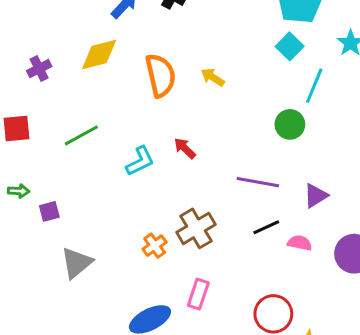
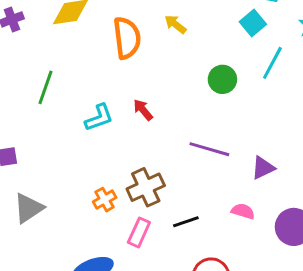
yellow arrow: (213, 77) -> (175, 24), moved
green circle: (290, 124) -> (222, 79), moved
green line: (81, 135) -> (46, 87), turned -48
black line: (266, 227) -> (186, 222), moved
pink rectangle: (198, 294) -> (139, 232), moved

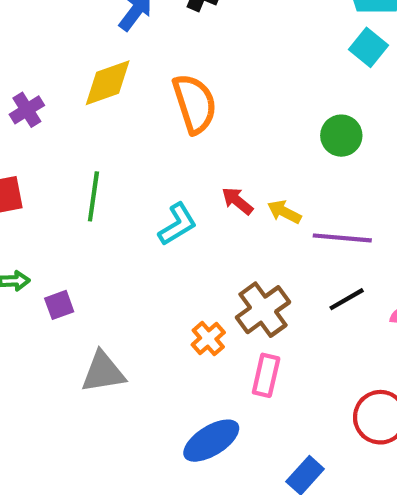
yellow arrow: (175, 24) -> (284, 212), moved
gray triangle: (28, 208) -> (103, 372), turned 36
black line: (186, 222) -> (347, 299), moved

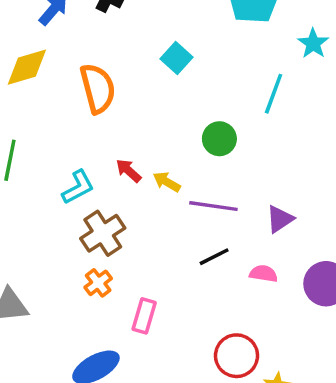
cyan square: (368, 47) -> (176, 58), moved
green circle: (341, 136) -> (219, 139), moved
brown cross: (263, 310) -> (103, 233), moved

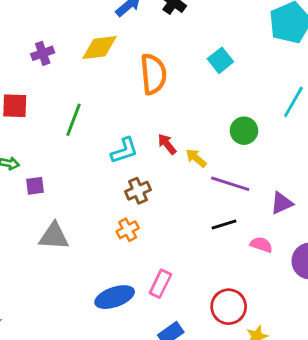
brown cross: (103, 233) -> (138, 191), size x0.7
pink rectangle: (144, 316) -> (160, 284), moved

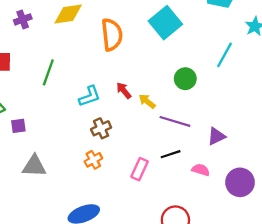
cyan square: (220, 60) -> (165, 23), size x1.6
pink rectangle: (160, 284) -> (140, 169), moved

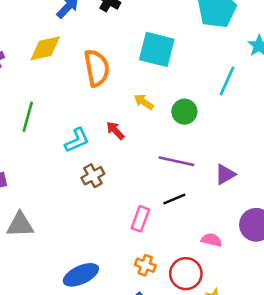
cyan square: (165, 23) -> (157, 49), turned -32
yellow arrow: (147, 101) -> (144, 102), moved
orange cross: (93, 160) -> (145, 265), moved, turned -36
pink semicircle: (201, 170) -> (211, 240), moved

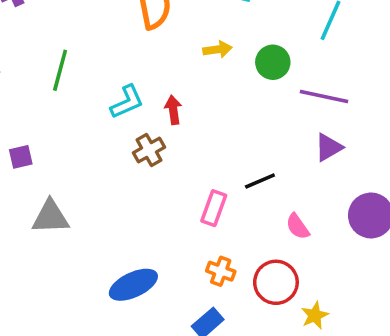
yellow arrow: (144, 102) -> (218, 49), turned 138
red arrow: (115, 131) -> (173, 110), moved, turned 36
purple line: (176, 161) -> (324, 96), moved
pink semicircle: (211, 240) -> (298, 226), moved, turned -138

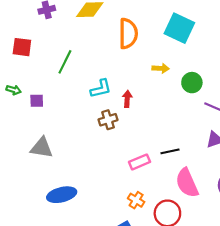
purple square: (21, 157) -> (37, 101), moved
pink rectangle: (214, 208) -> (139, 162), turned 36
pink semicircle: (298, 226) -> (187, 183), size x1.8
blue ellipse: (133, 285) -> (62, 195), moved

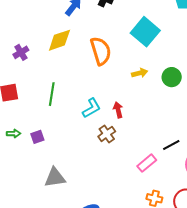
cyan square: (179, 28) -> (145, 32), turned 32

